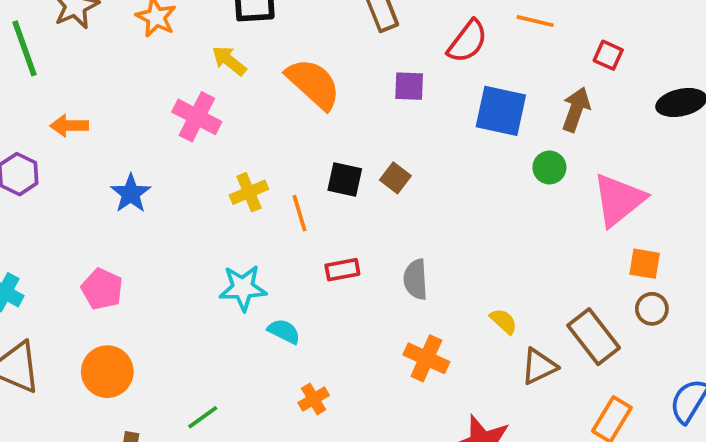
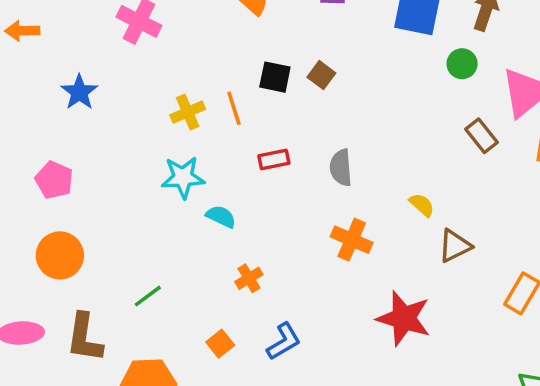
yellow cross: (249, 192) -> (188, 112), moved
brown rectangle: (594, 337) -> (481, 136), moved, size x0.7

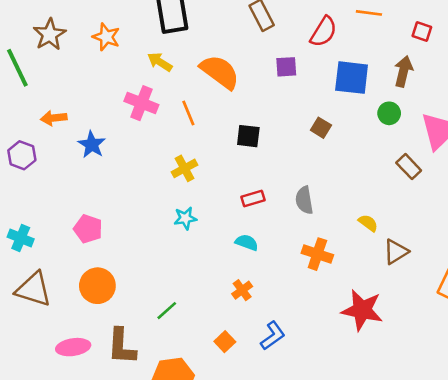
brown square: (321, 75) -> (321, 128), moved
blue star: (79, 92) -> (92, 145), moved
orange line: (234, 108) -> (188, 113), moved
cyan star: (183, 177) -> (185, 218), size x0.7
cyan semicircle: (221, 217) -> (247, 242), moved

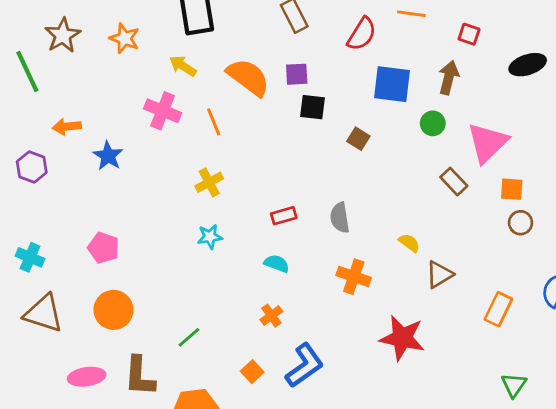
purple square: (286, 67) -> (297, 74), moved
black square: (248, 136) -> (313, 107), moved
blue L-shape: (273, 336) -> (305, 365), size x1.4

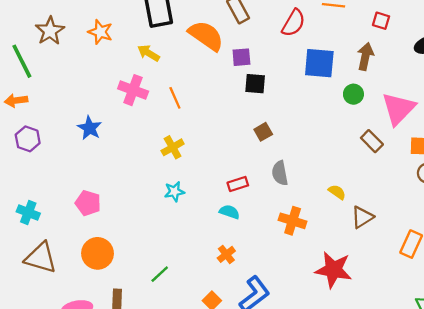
orange semicircle: (248, 77) -> (206, 36), moved
orange arrow: (67, 127) -> (16, 100), moved
brown square: (358, 139) -> (263, 132), moved, turned 30
red rectangle: (284, 216) -> (238, 184), moved

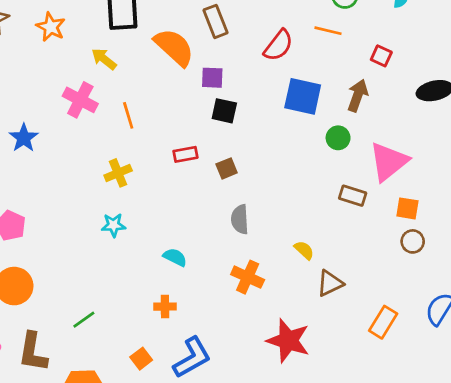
brown rectangle: (372, 141) -> (353, 196), turned -35
red rectangle: (238, 184) -> (186, 154), moved
orange cross: (226, 254) -> (165, 307), turned 30

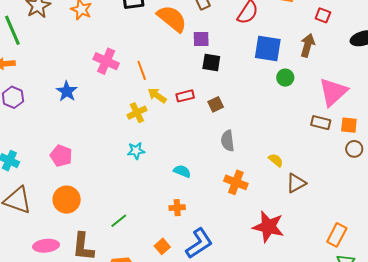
yellow arrow: (104, 59) -> (157, 95), moved
green circle: (338, 138) -> (285, 78), moved
brown rectangle: (353, 196) -> (321, 123), moved
orange rectangle: (383, 322) -> (337, 235), moved

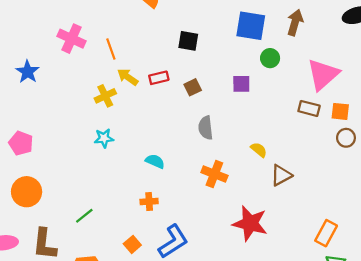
purple square: (201, 39) -> (241, 84), moved

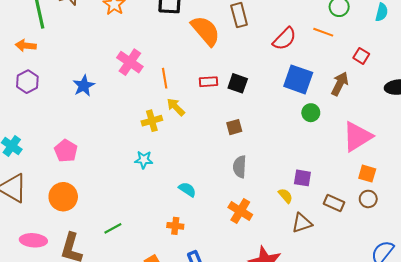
red rectangle: (159, 78) -> (208, 82), moved
purple square: (241, 84) -> (302, 178), moved
brown rectangle: (309, 108) -> (334, 203), moved

